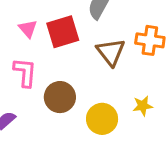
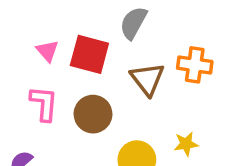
red square: (63, 32) -> (89, 54), turned 32
brown circle: (60, 97) -> (93, 114), moved

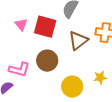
brown triangle: (147, 79) -> (78, 41), turned 30
pink L-shape: (44, 104) -> (19, 70), moved, turned 100

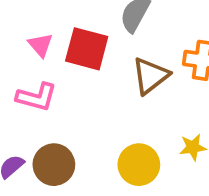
brown circle: (47, 61) -> (54, 165), moved
pink L-shape: (19, 70) -> (37, 97), moved

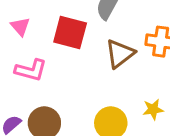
pink triangle: (40, 45) -> (20, 26), moved

